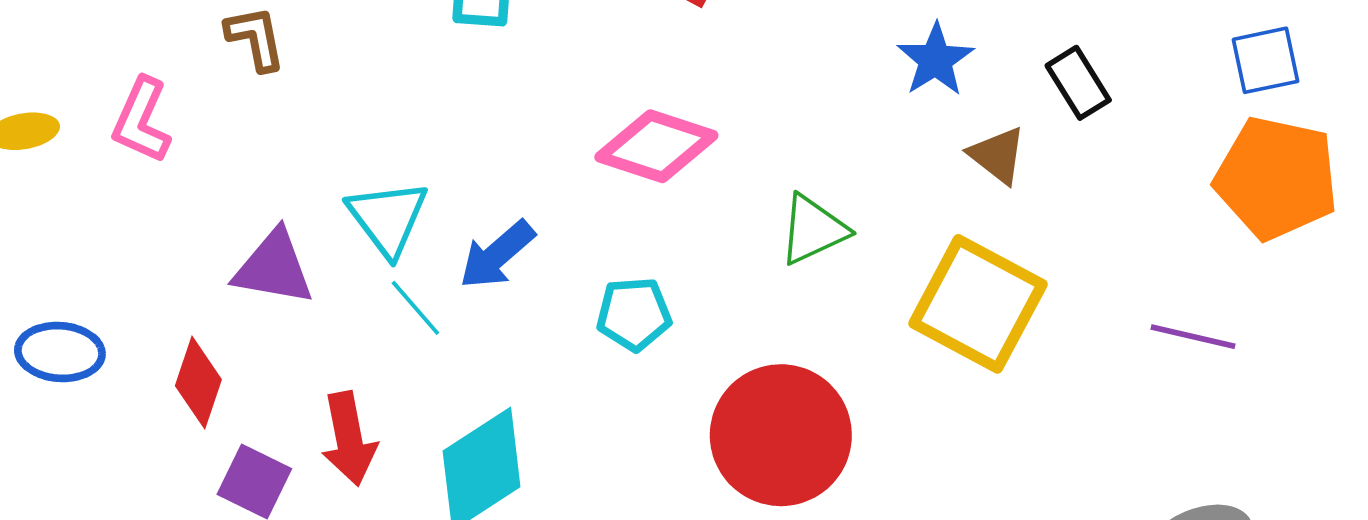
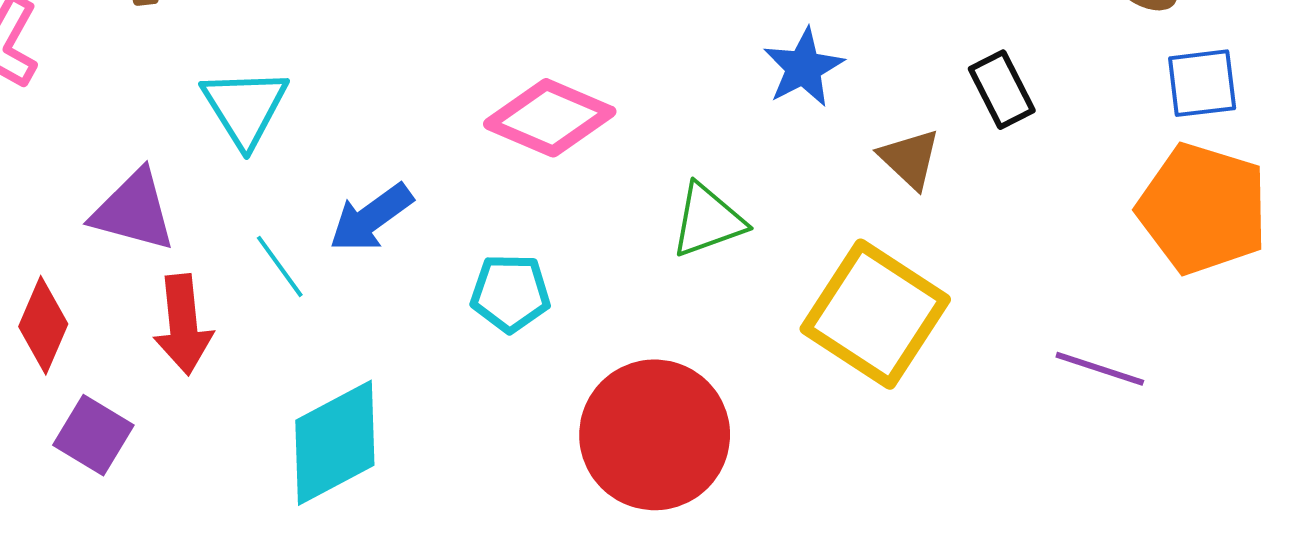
blue star: (936, 60) -> (804, 68), moved
cyan triangle: (388, 218) -> (245, 107), moved
red arrow: (349, 439) -> (183, 325), moved

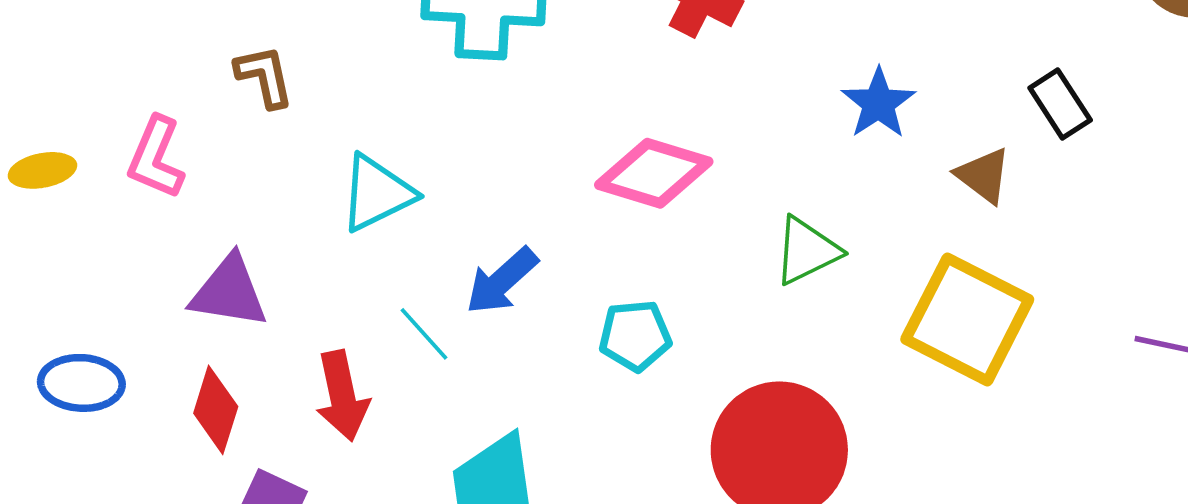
cyan triangle: (245, 107) -> (377, 193), turned 42
purple triangle: (134, 211) -> (229, 292), moved

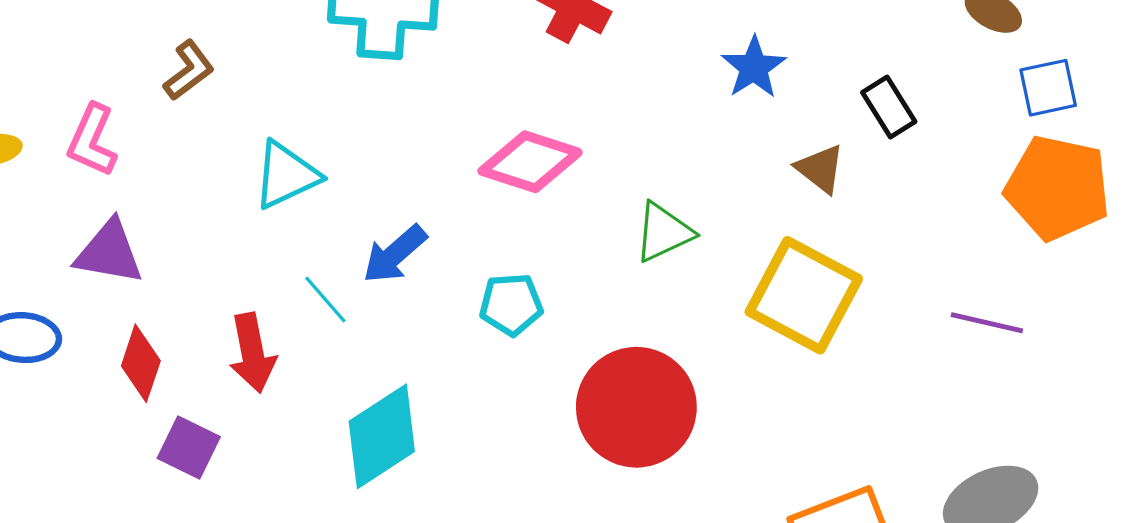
brown L-shape: (264, 76) -> (189, 70), turned 64
blue star: (878, 103) -> (754, 67), moved
purple triangle: (229, 292) -> (109, 252), moved

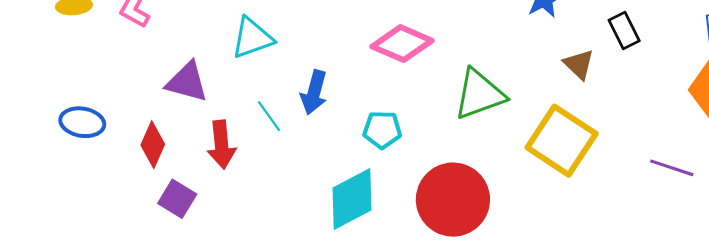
green triangle: (663, 232) -> (479, 94), size x1.4
purple triangle: (109, 252) -> (187, 82), moved
blue arrow: (395, 254) -> (314, 92), turned -39
cyan diamond: (382, 436) -> (352, 199), moved

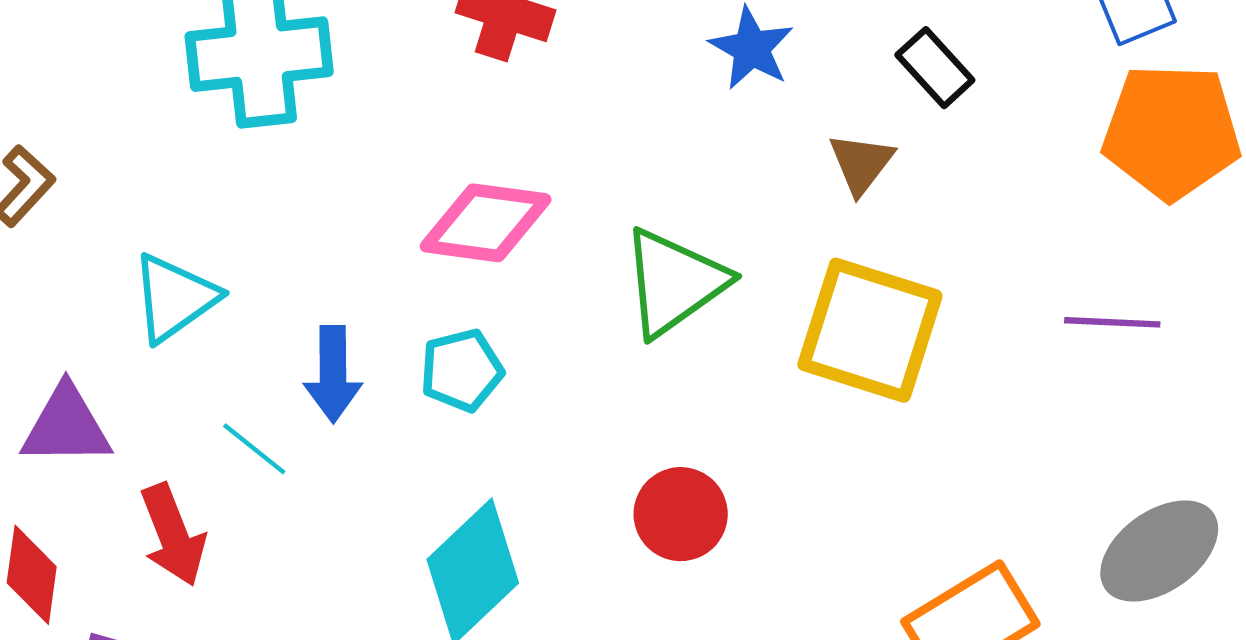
brown triangle: (579, 64) -> (861, 163), turned 40
cyan pentagon: (382, 130) -> (462, 370), moved
red circle: (453, 200) -> (681, 514), size x0.6

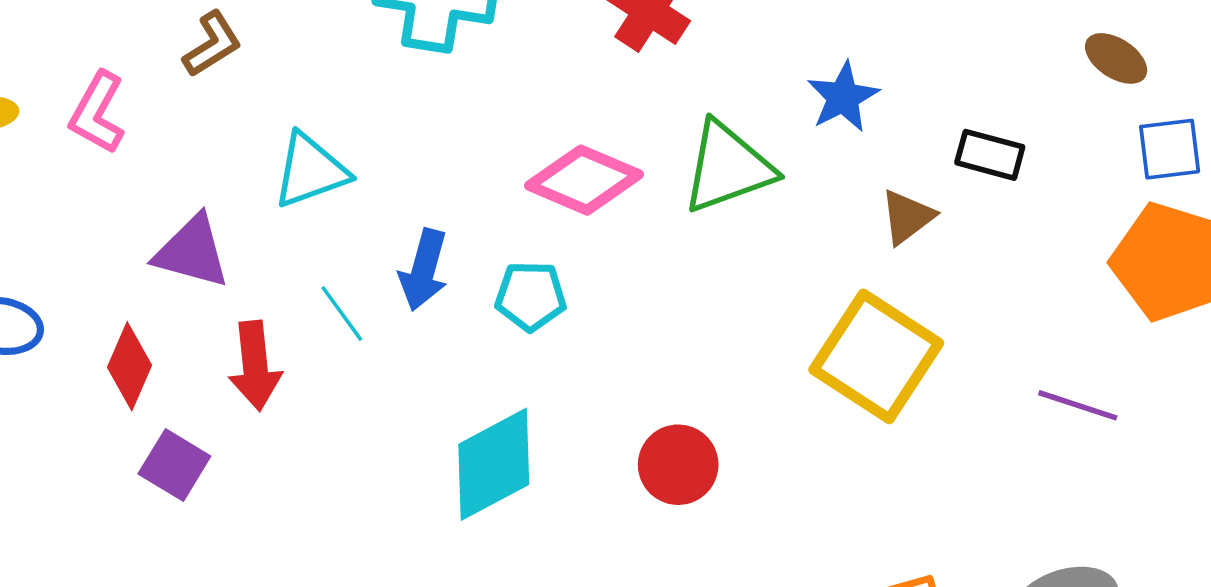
black rectangle: (935, 68) -> (990, 155), turned -48
green triangle: (674, 282) -> (728, 167), moved

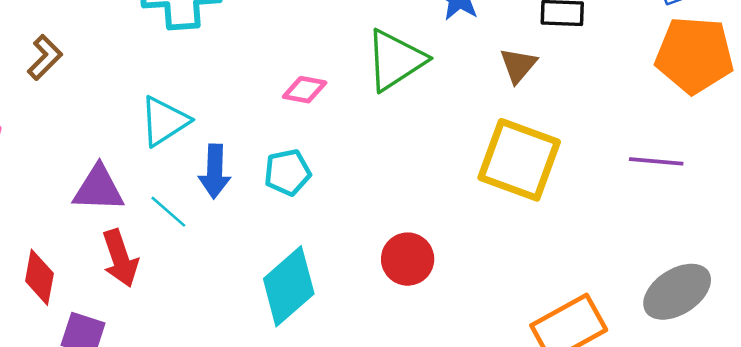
cyan triangle: (310, 171) -> (164, 121), moved
pink diamond: (584, 180) -> (305, 90), size x0.6
purple triangle: (192, 252) -> (98, 189), moved

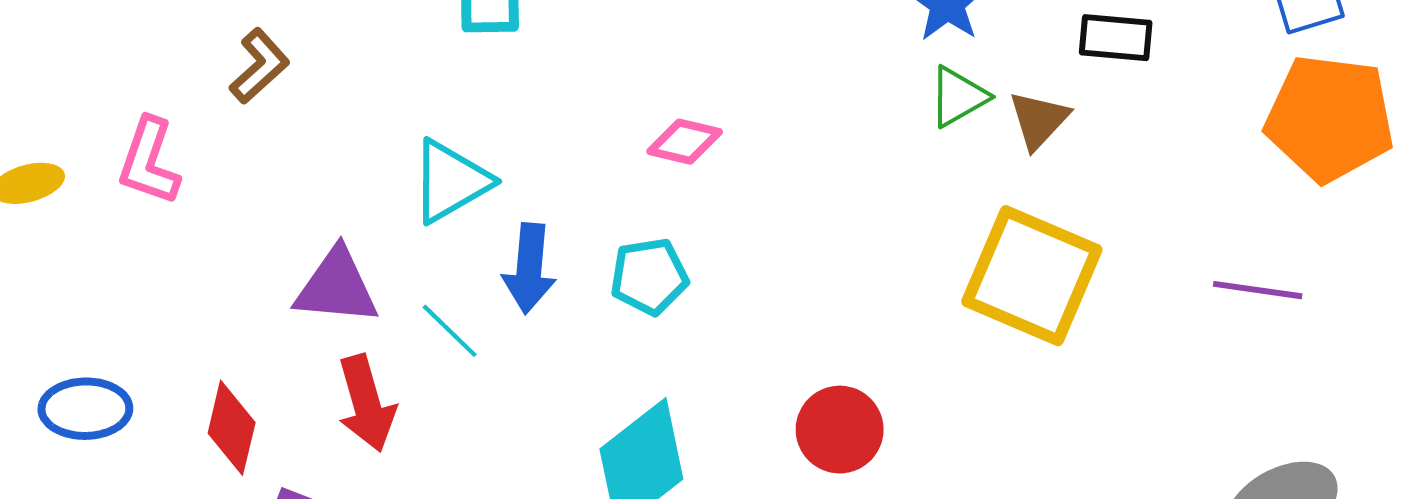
green triangle: (395, 60) -> (958, 97), moved, size x0.6

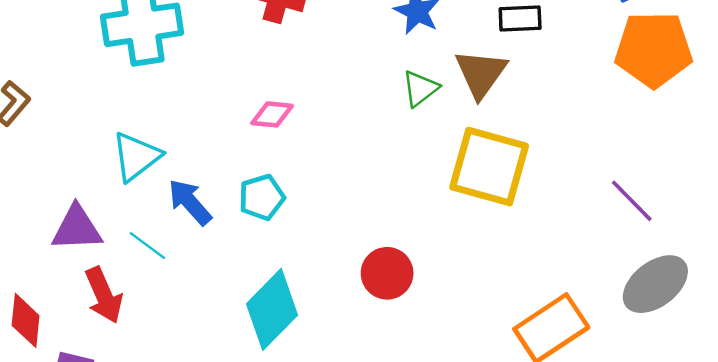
green triangle: (958, 97) -> (420, 88), moved
brown triangle: (1039, 120) -> (481, 73), size x1.4
blue arrow: (529, 268) -> (190, 202), turned 141
purple line: (1258, 290) -> (632, 201), moved, turned 45

